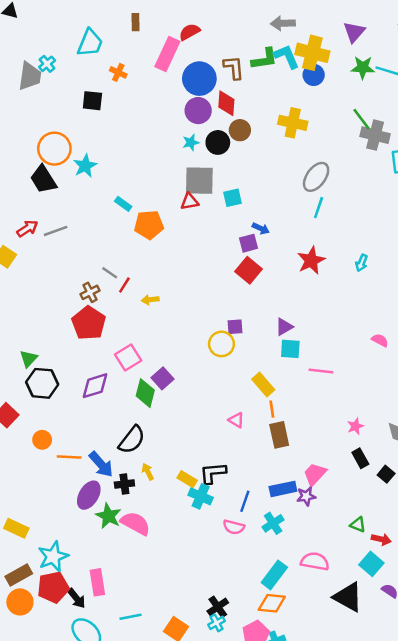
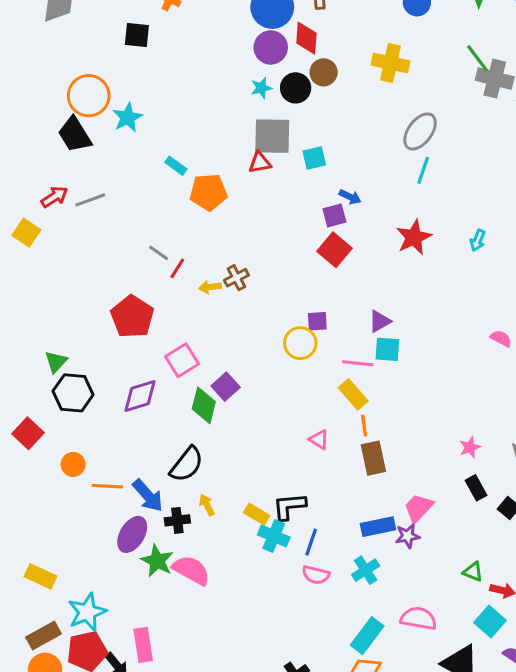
brown cross: (90, 292) -> (236, 278), moved
pink line: (321, 371) -> (358, 363), moved
blue line: (245, 501) -> (311, 542), moved

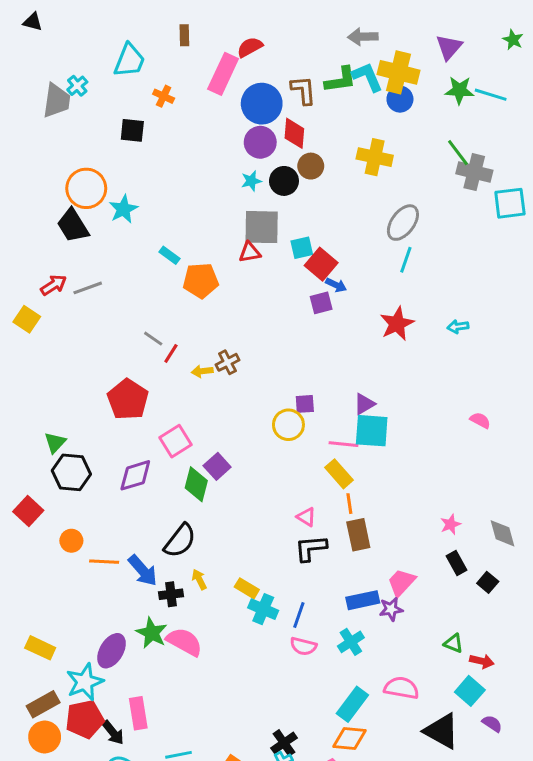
cyan arrow: (478, 240) -> (458, 327), turned 60
red square: (334, 250) -> (321, 264), moved
cyan square: (387, 349) -> (372, 431), size x1.4
black L-shape: (289, 506) -> (311, 548), moved
purple ellipse: (132, 534) -> (112, 651), moved

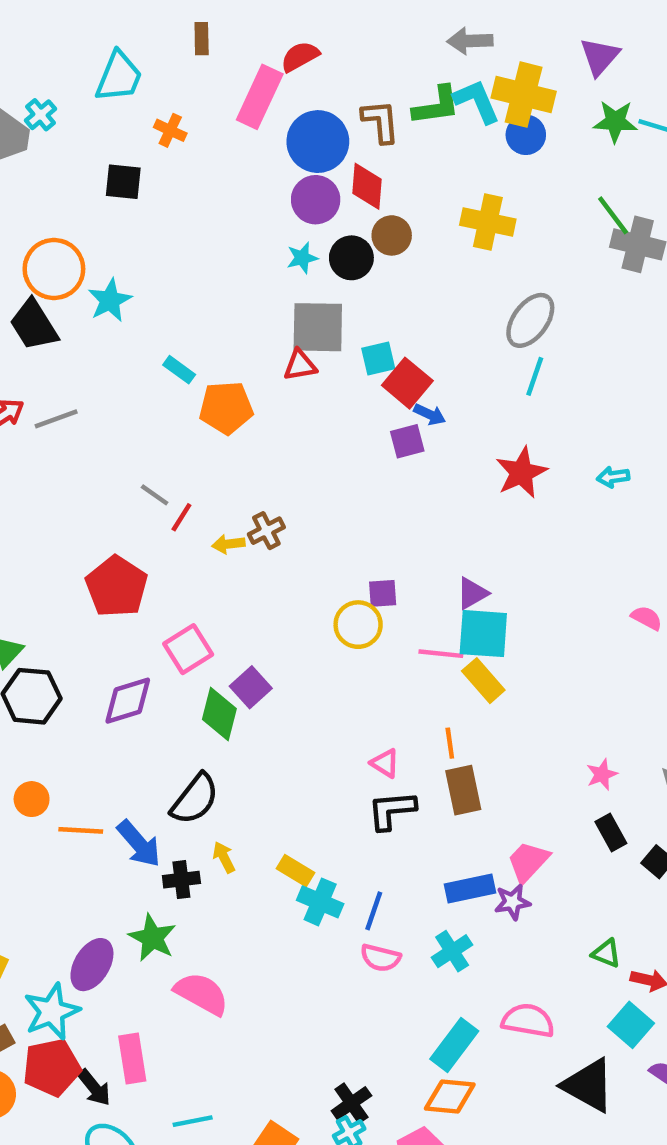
yellow rectangle: (339, 474) -> (483, 681), moved
pink semicircle: (184, 642) -> (202, 994), moved

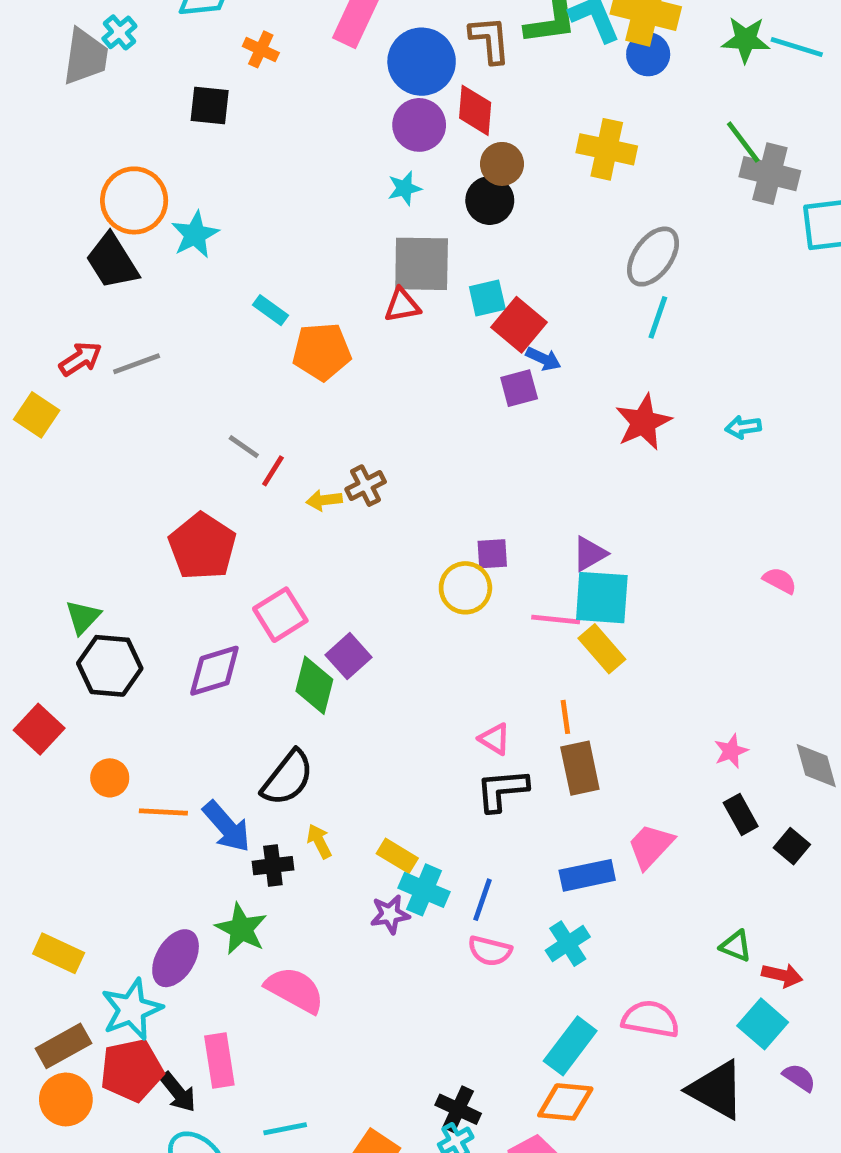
black circle: (351, 258) -> (490, 200), moved
purple star: (512, 902) -> (390, 914), moved
black cross: (351, 1103) -> (458, 1109), turned -30

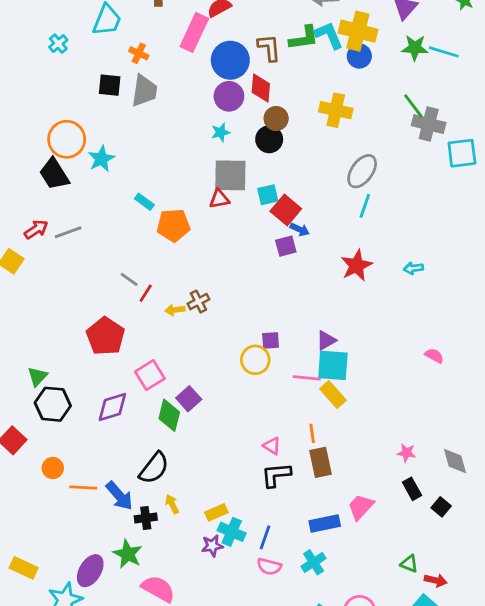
gray trapezoid: (85, 57) -> (144, 91), moved
pink star: (731, 751) -> (406, 453), turned 30
yellow rectangle: (397, 856) -> (216, 512), turned -55

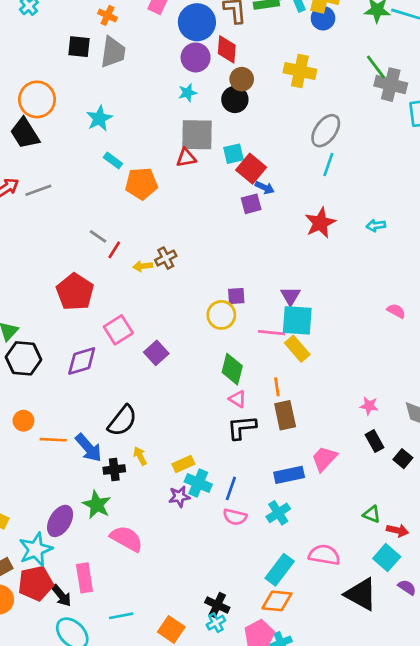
cyan star: (101, 159) -> (99, 118), moved
purple triangle: (326, 340) -> (290, 296), turned -30
green diamond: (169, 415) -> (232, 369), moved

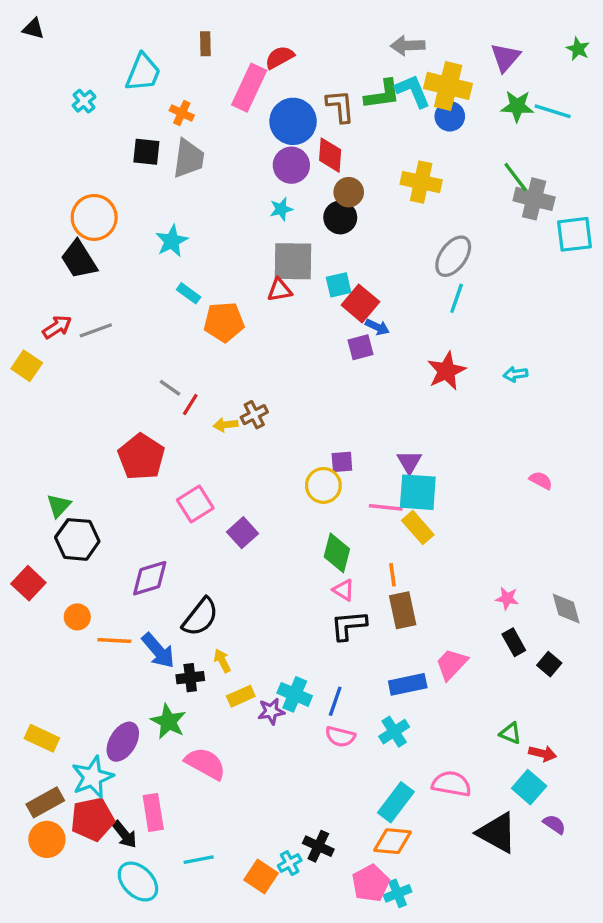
purple diamond: (82, 361) -> (150, 578), moved
yellow rectangle: (183, 464) -> (241, 696), moved
cyan cross: (216, 623) -> (290, 863), moved

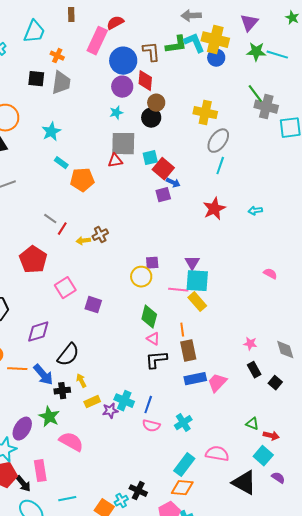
yellow cross: (421, 182) -> (205, 113), moved
purple square: (242, 533) -> (93, 305), turned -30
blue rectangle: (408, 684) -> (195, 379), moved

